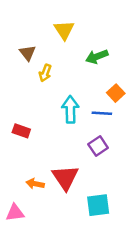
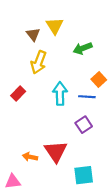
brown triangle: (28, 53) -> (33, 34), moved
yellow arrow: (45, 73) -> (39, 62), size x1.5
red rectangle: (21, 131) -> (18, 93), moved, turned -64

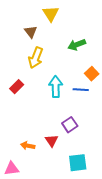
yellow triangle: (55, 26) -> (51, 14), moved
purple square: (84, 125) -> (70, 125), moved
red triangle: (56, 151) -> (52, 141), size x0.6

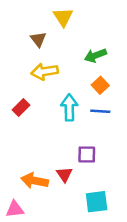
yellow arrow: (36, 58) -> (45, 72), turned 60
orange square: (92, 74) -> (100, 85), moved
purple square: (70, 125) -> (87, 155), turned 35
orange arrow: (28, 146) -> (35, 181), size x1.5

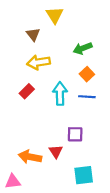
red rectangle: (21, 108) -> (27, 91), moved

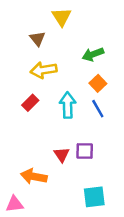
blue line: (87, 97) -> (98, 109), turned 56
red triangle: (56, 151) -> (62, 155), moved

